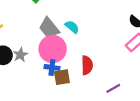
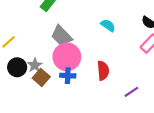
cyan semicircle: (72, 27) -> (108, 25), moved
brown square: (62, 77) -> (41, 77), moved, turned -35

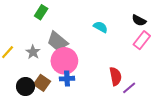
gray star: (35, 65) -> (33, 52), moved
black circle: (17, 67) -> (25, 86), moved
red semicircle: (103, 71) -> (115, 76), moved

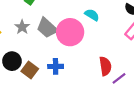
gray star: (33, 52) -> (22, 27), moved
pink circle: (64, 61) -> (70, 32), moved
black circle: (25, 86) -> (12, 61), moved

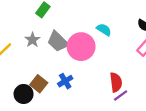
black circle: (12, 61) -> (24, 94), moved
blue cross: (56, 66) -> (65, 81), turned -32
purple line: (119, 78) -> (121, 95), moved

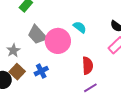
gray star: (32, 40) -> (13, 50), moved
red semicircle: (116, 82) -> (88, 66), moved

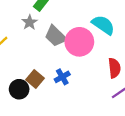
cyan semicircle: (80, 27) -> (103, 25), size x1.5
gray star: (13, 50) -> (30, 22), moved

